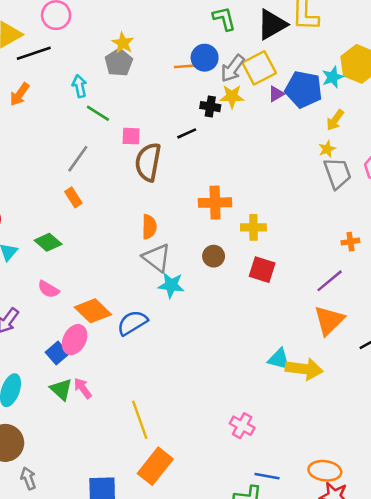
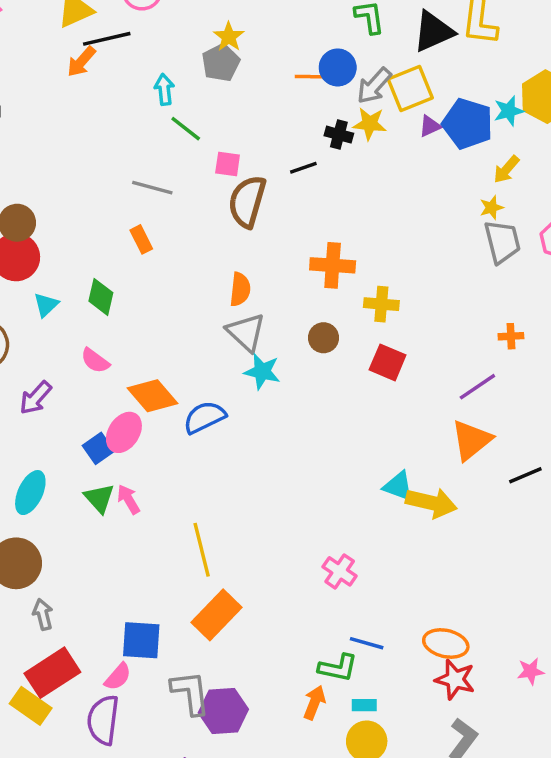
orange arrow: (19, 94) -> (81, 62), moved
gray line: (78, 159) -> (152, 188), turned 64
green diamond: (48, 242) -> (101, 297), turned 56

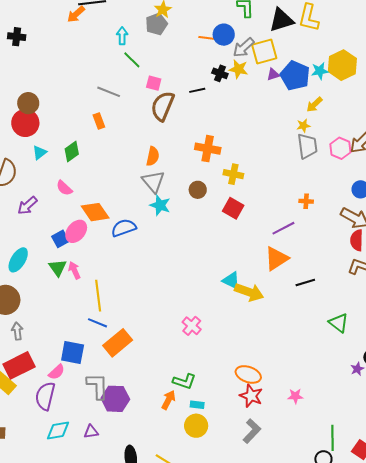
green diamond: (101, 297) -> (72, 152), turned 35
yellow line: (202, 550) -> (98, 296), moved
blue line: (367, 643) -> (98, 323), moved

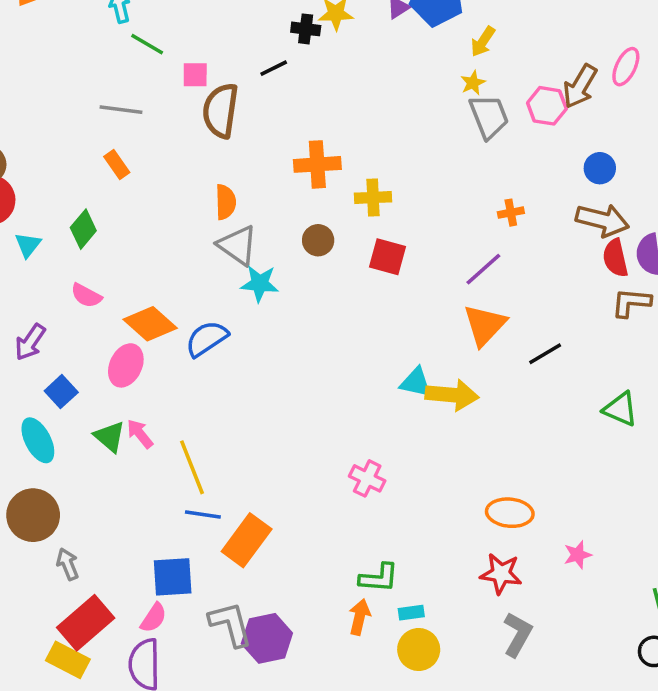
blue square: (60, 239) -> (61, 392), moved
cyan ellipse: (18, 260) -> (38, 440), turned -45
orange ellipse: (248, 374) -> (510, 513), moved

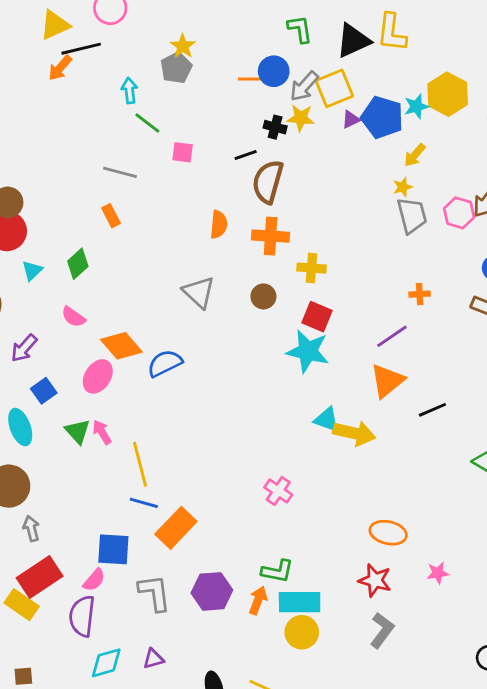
brown semicircle: (221, 111) -> (268, 182), moved
orange semicircle: (226, 202) -> (219, 224), moved
cyan star: (260, 284) -> (308, 351), moved, size x1.4
cyan rectangle: (411, 613) -> (300, 602), size x2.0
purple hexagon: (267, 638) -> (212, 591), moved

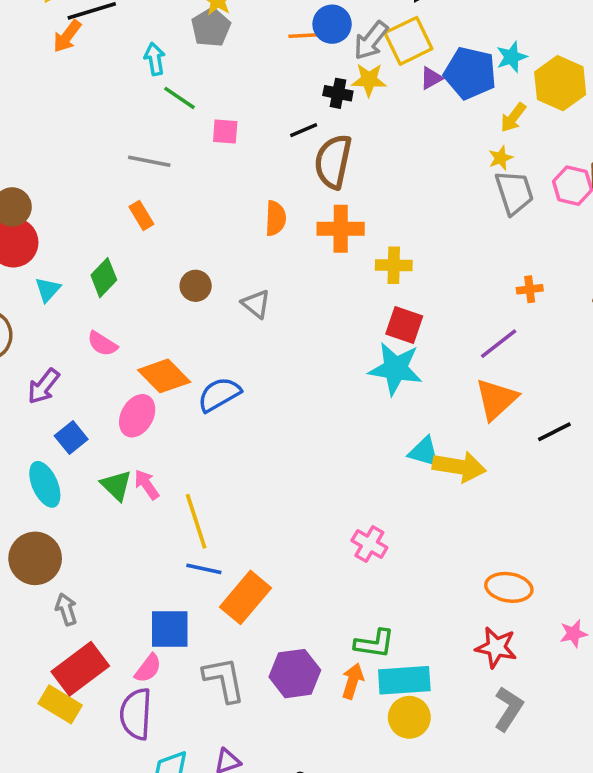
yellow hexagon: (448, 94) -> (560, 83), moved
gray triangle: (199, 292) -> (256, 304), size x0.7
brown circle: (263, 296) -> (196, 286), moved

